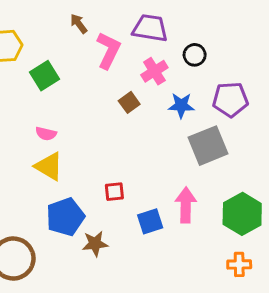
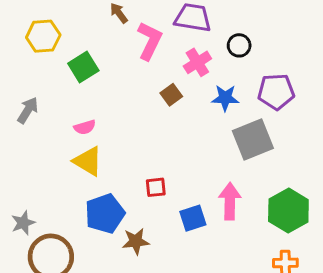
pink semicircle: (46, 134) -> (85, 127), turned -30

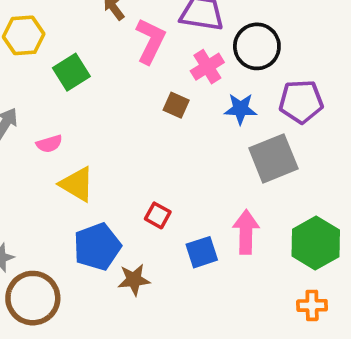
black circle: (239, 45) -> (257, 46), size x1.6
brown square: (171, 95) -> (176, 105), turned -30
pink semicircle: (85, 127) -> (49, 144), moved
red square: (156, 187) -> (158, 215), turned 35

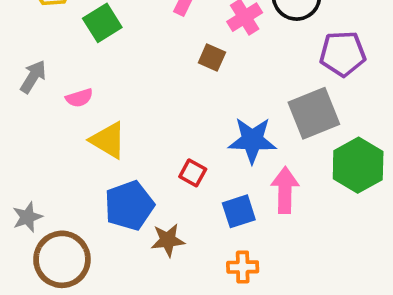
blue star: (240, 109) -> (252, 140), moved, size x1.4
green hexagon: (316, 243) -> (358, 165), moved
orange cross: (312, 305) -> (243, 267), moved

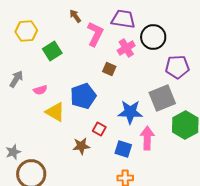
blue pentagon: (129, 206) -> (83, 96), moved
blue square: (239, 211) -> (123, 149), turned 36
brown star: (168, 240) -> (81, 146), moved

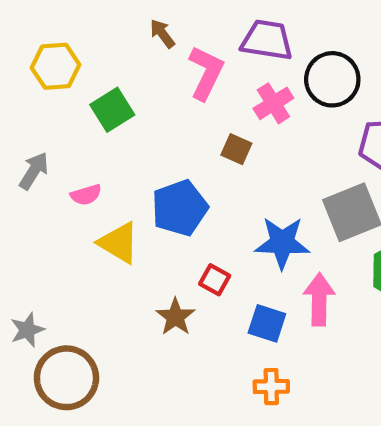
brown star: (81, 146) -> (175, 317), turned -30

